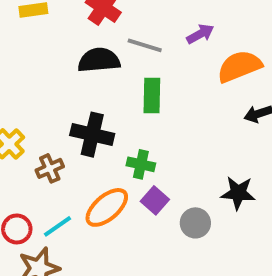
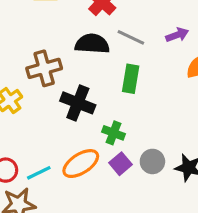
brown cross: (50, 168) -> (44, 68), moved, size x1.5
gray circle: (195, 223) -> (152, 161), moved

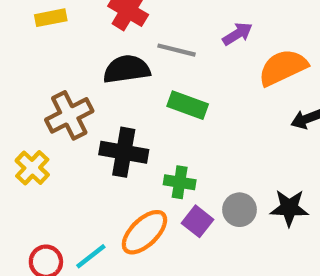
green rectangle: (131, 79) -> (188, 105), turned -68

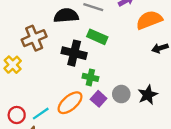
black cross: (124, 152) -> (74, 53), moved
black star: (289, 208) -> (148, 95), turned -30

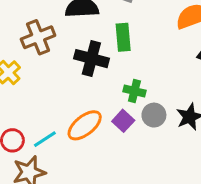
green rectangle: (97, 37) -> (123, 37), turned 60
green cross: (90, 77) -> (134, 91), moved

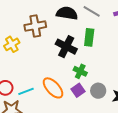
green cross: (134, 91) -> (80, 71), moved
orange ellipse: (85, 125) -> (53, 88), turned 75

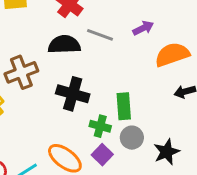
green rectangle: (89, 37) -> (124, 106), moved
gray circle: (98, 91) -> (132, 138), moved

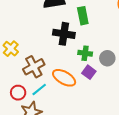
brown cross: (21, 72) -> (34, 67), moved
green rectangle: (124, 106) -> (83, 16), moved

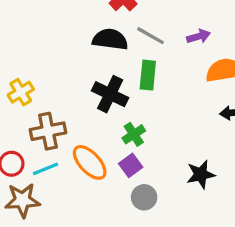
green cross: (85, 53) -> (134, 134), turned 32
gray circle: (107, 58) -> (144, 197), moved

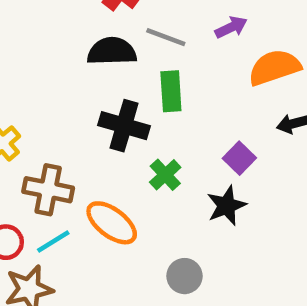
brown cross: (48, 131) -> (48, 190), turned 32
purple square: (131, 165) -> (239, 158), moved
black star: (201, 174) -> (226, 206), moved
gray circle: (144, 197) -> (184, 276), moved

